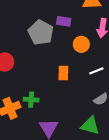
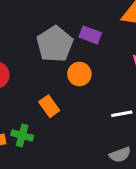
orange circle: (81, 44) -> (79, 74), moved
orange rectangle: (63, 73) -> (49, 106), moved, turned -48

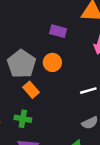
gray pentagon: (55, 44) -> (21, 64), moved
green cross: (22, 135) -> (23, 119), moved

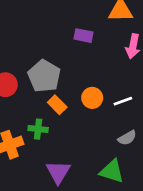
orange circle: (52, 62) -> (92, 98), moved
green cross: (23, 119) -> (38, 129), moved

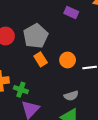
green cross: (38, 129) -> (21, 90), moved
gray semicircle: (127, 138) -> (71, 96), moved

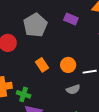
gray pentagon: (36, 36) -> (35, 25), moved
gray semicircle: (71, 96) -> (73, 89), moved

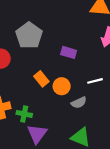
purple rectangle: (71, 19) -> (69, 52), moved
orange circle: (68, 65) -> (62, 86), moved

